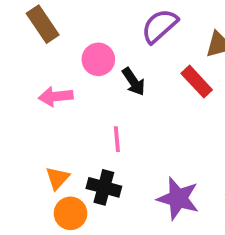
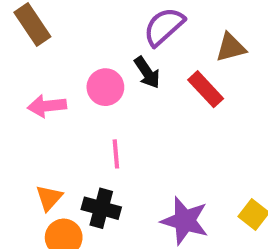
pink circle: (98, 59) -> (105, 87), moved
black arrow: (134, 82) -> (147, 73), moved

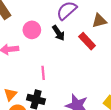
pink circle: (105, 87) -> (32, 30), moved

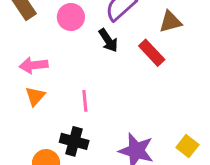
pink circle: (32, 30) -> (71, 17), moved
orange triangle: (10, 94) -> (35, 96), moved

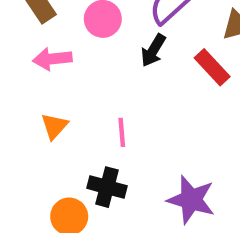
black arrow: (108, 40) -> (153, 50), turned 65
pink arrow: (34, 65) -> (52, 59), moved

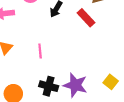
black cross: (107, 187) -> (49, 86), moved

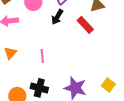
black cross: (49, 86) -> (39, 88), moved

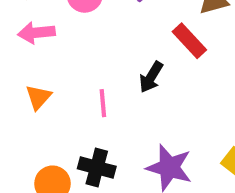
black arrow: (57, 17) -> (151, 77), moved

